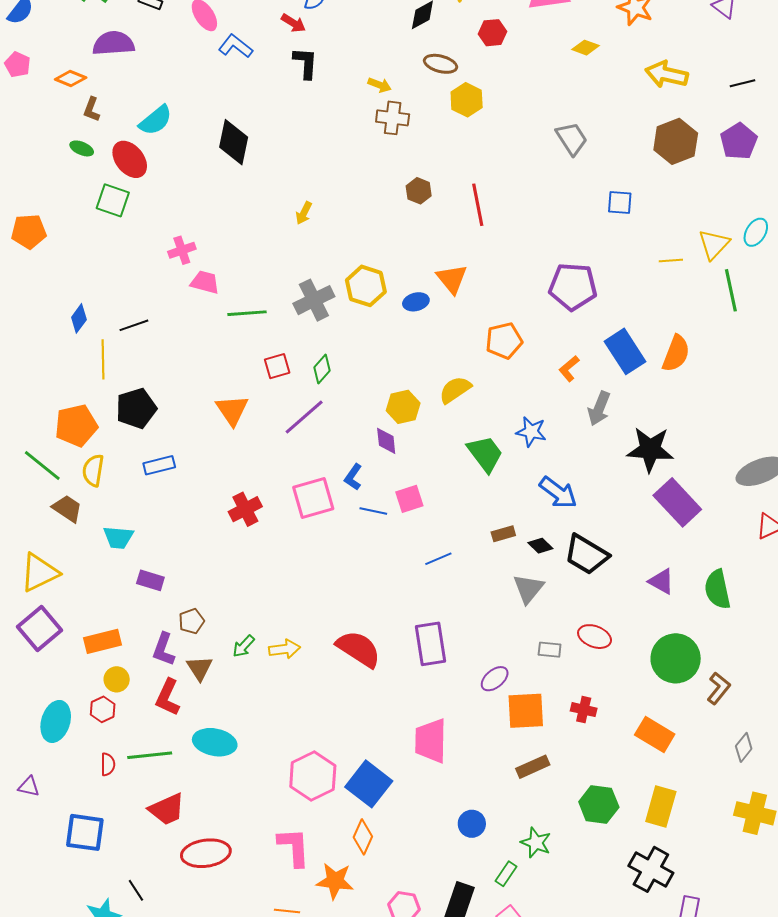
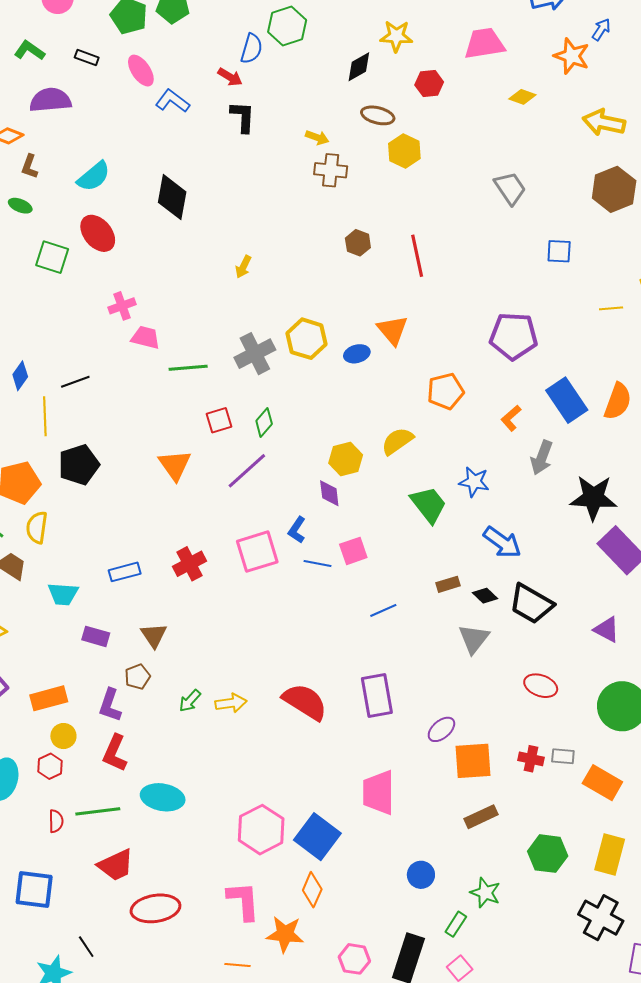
red ellipse: (130, 159) -> (98, 233), moved
blue rectangle: (159, 465) -> (125, 572), moved
gray rectangle: (550, 650) -> (563, 756), moved
brown triangle: (200, 668) -> (154, 635), moved

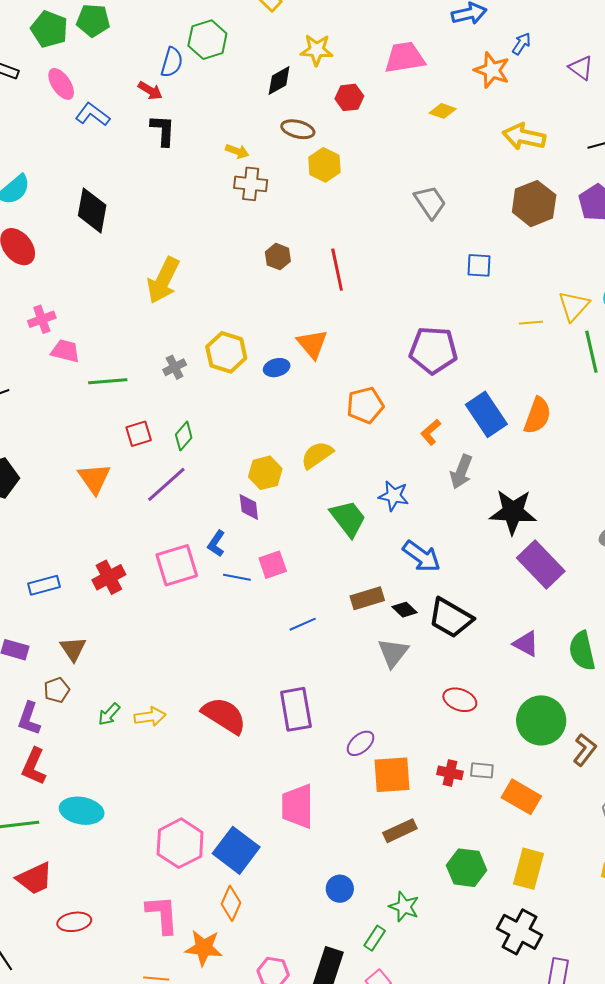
yellow arrow: (243, 267) -> (163, 280), size x2.0
gray cross: (255, 354) -> (175, 367), size x0.6
brown rectangle: (448, 584) -> (367, 598), size x1.4
red ellipse: (156, 908) -> (74, 922), size x0.7

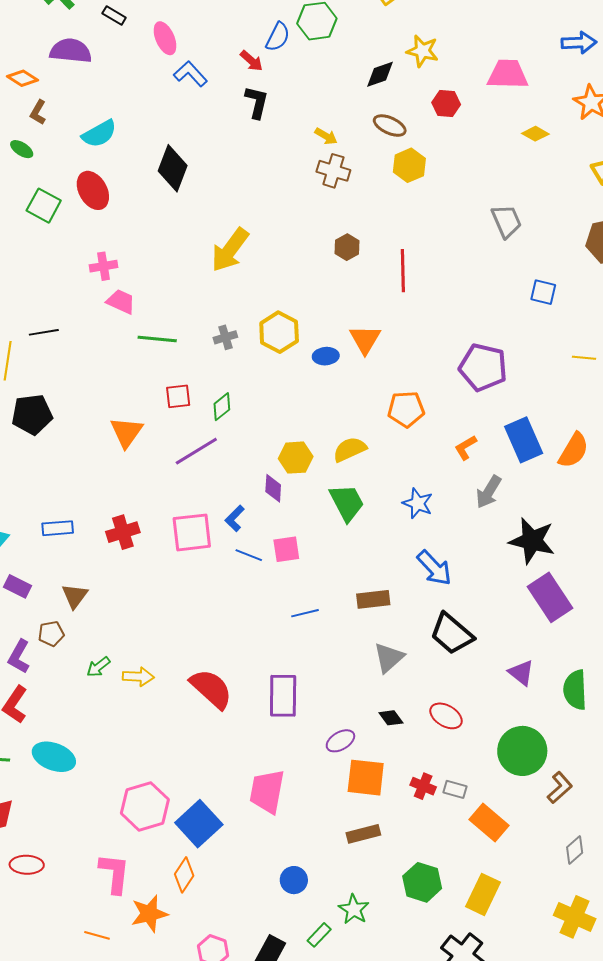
green trapezoid: (348, 518) -> (347, 503), moved
black diamond: (404, 610) -> (391, 718), moved
orange star: (204, 948) -> (149, 914), turned -30

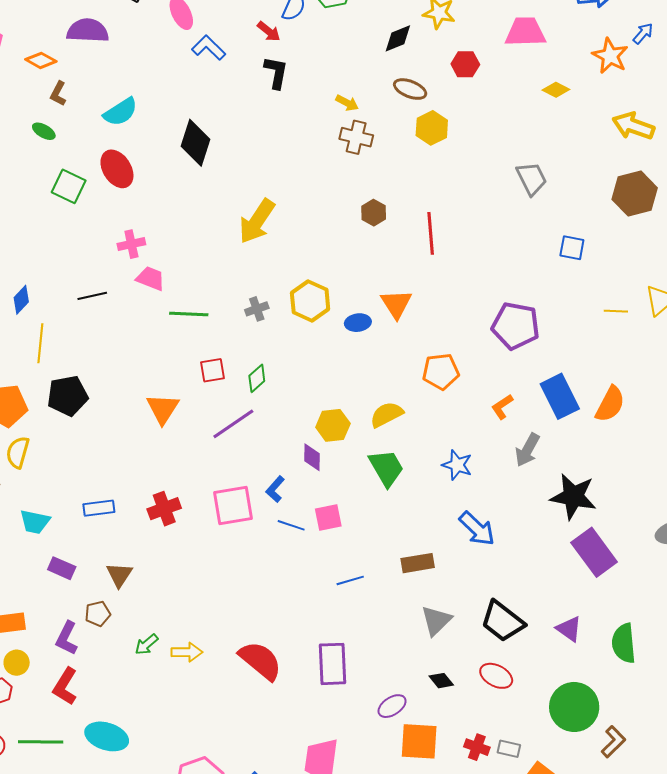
black line: (44, 332) -> (92, 296), moved
black trapezoid: (452, 634) -> (503, 621), moved

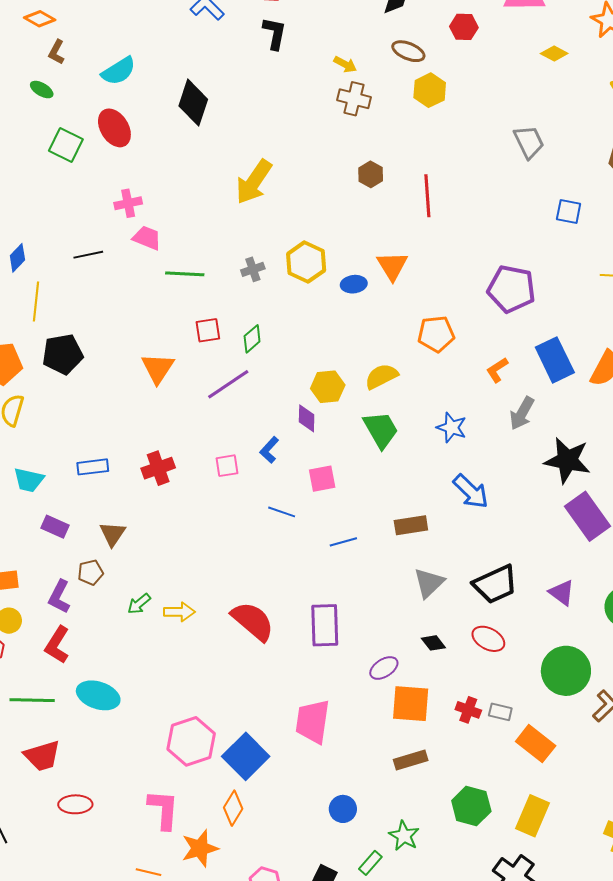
pink square: (233, 505) -> (227, 466), size x0.6
blue line: (291, 525) -> (282, 512), moved
black trapezoid: (503, 621) -> (495, 584), turned -63

